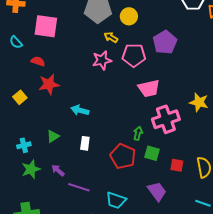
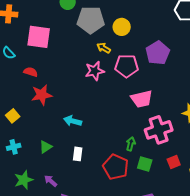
yellow square: (20, 97) -> (13, 116), moved
cyan cross: (24, 145) -> (14, 147), moved
red square: (177, 165) -> (174, 162), moved, turned -32

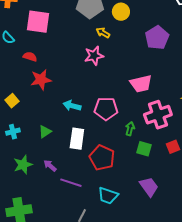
pink pentagon: (127, 66) -> (106, 109), moved
white rectangle: (78, 154) -> (77, 139), size x1.5
red pentagon: (116, 167) -> (102, 158), moved

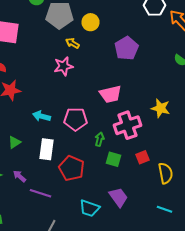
cyan trapezoid: (108, 196) -> (90, 208), moved

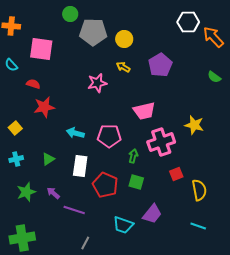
yellow arrow: (72, 43) -> (123, 67), moved
green square: (114, 159) -> (136, 182), moved
purple trapezoid: (118, 197) -> (152, 214), turned 75

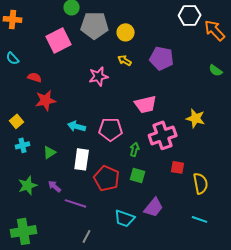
pink square: (41, 49) -> (59, 40), moved, turned -35
purple pentagon: (160, 65) -> (162, 58), turned -30
cyan cross: (16, 159) -> (23, 145), moved
red square: (176, 174) -> (178, 167), turned 32

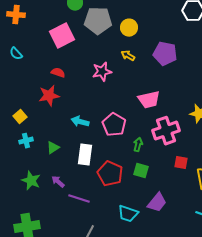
red semicircle: (35, 77) -> (58, 73), moved
pink pentagon: (111, 129) -> (114, 125), turned 30
green star: (28, 185) -> (31, 181), turned -30

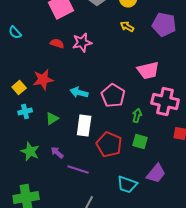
cyan semicircle: (16, 54) -> (15, 32), moved
pink star: (102, 72) -> (82, 42), moved
red star: (49, 96) -> (43, 80), moved
pink cross: (166, 131) -> (165, 102), turned 32

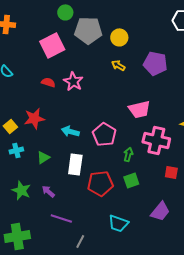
pink star: (82, 42) -> (73, 81), turned -30
green square: (140, 142) -> (131, 180), turned -35
red pentagon: (109, 144) -> (100, 183), turned -30
purple line: (78, 170) -> (61, 218), moved
purple trapezoid: (156, 174) -> (160, 211), moved

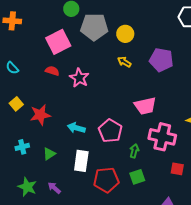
red semicircle: (48, 82) -> (52, 71), moved
yellow square: (10, 126) -> (16, 104), moved

